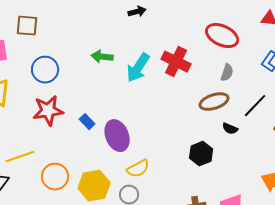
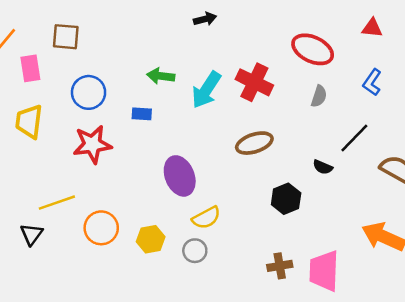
brown ellipse: (214, 102) -> (254, 143), moved
blue rectangle: (87, 122) -> (142, 114), moved, turned -42
yellow hexagon: (94, 186) -> (151, 239), size x0.7

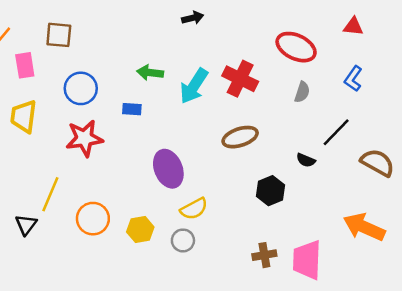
yellow line: (57, 203) -> (50, 194), turned -48

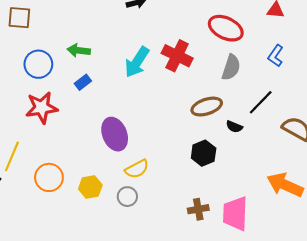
green arrow: (150, 73) -> (79, 50), moved
gray semicircle: (302, 92) -> (231, 67), size x1.4
blue rectangle: (132, 109) -> (83, 82), turned -42
brown ellipse: (240, 137) -> (207, 107), moved

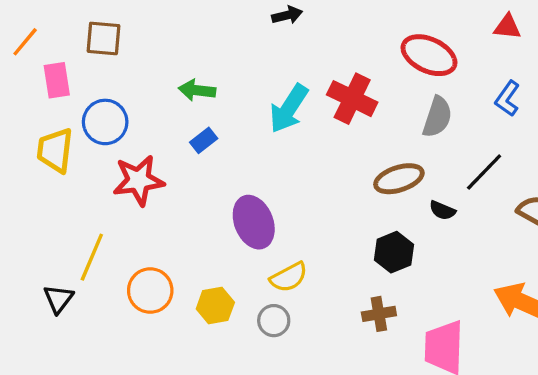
blue circle: (38, 64) -> (105, 122), moved
brown cross: (198, 209) -> (379, 314), moved

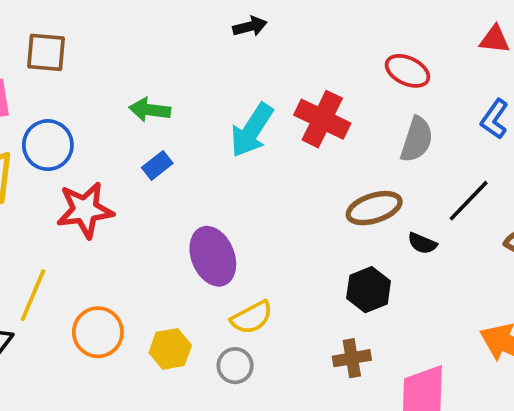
red ellipse: (429, 55) -> (407, 71), size x0.7

